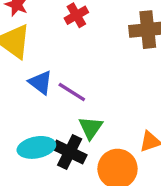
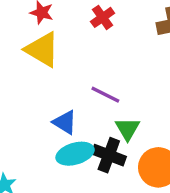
blue triangle: (40, 82) -> (65, 122), moved

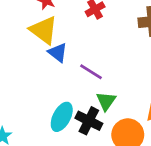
blue triangle: (65, 122) -> (58, 53), moved
cyan ellipse: (75, 154) -> (62, 117), turned -52

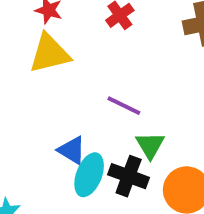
yellow triangle: (44, 30) -> (50, 53), turned -44
blue triangle: (58, 53) -> (72, 150), moved

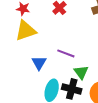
blue triangle: (72, 150) -> (39, 63), moved, turned 35

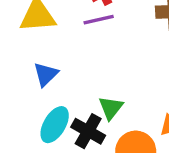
purple line: (66, 53) -> (99, 20), moved, turned -48

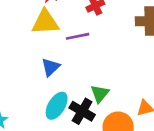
purple line: (99, 20) -> (78, 36), moved

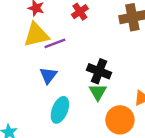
purple line: (78, 36) -> (55, 43), moved
black cross: (82, 111) -> (99, 71), moved

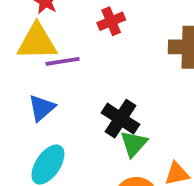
green triangle: (98, 92) -> (134, 144), moved

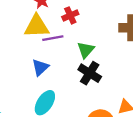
red cross: (111, 21) -> (70, 15), moved
green triangle: (134, 144) -> (86, 50), moved

